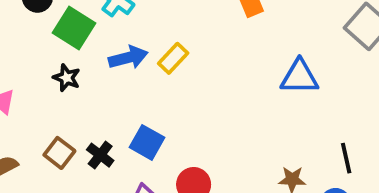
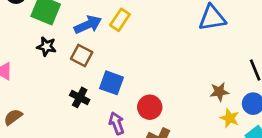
brown square: (59, 153) -> (82, 56), moved

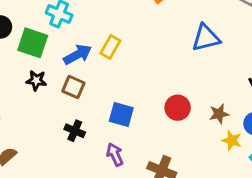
blue square: (112, 83) -> (121, 115), moved
red circle: (150, 107) -> (178, 108), moved

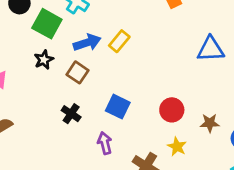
black star: (36, 80) -> (44, 60), turned 30
yellow star: (232, 140) -> (177, 147), moved

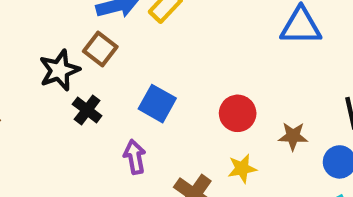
black star: (44, 60) -> (59, 70), moved, size x1.4
yellow star: (177, 147) -> (242, 169), turned 30

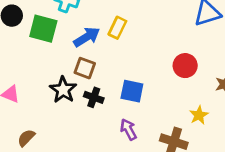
black cross: (87, 110) -> (94, 97), moved
red circle: (238, 113) -> (185, 66), moved

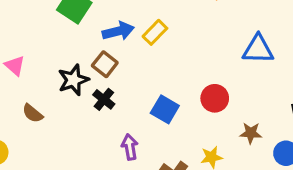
blue square: (132, 91) -> (165, 109), moved
brown semicircle: (26, 138) -> (33, 113), moved, turned -114

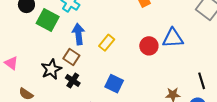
blue arrow: (118, 31) -> (79, 34), turned -78
yellow rectangle: (155, 32) -> (107, 43), moved
red circle: (215, 98) -> (149, 46), moved

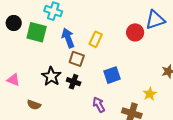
brown square: (71, 57) -> (77, 59), moved
blue square: (114, 84) -> (112, 75), turned -30

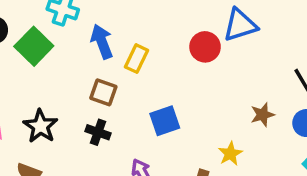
green square: (37, 32) -> (34, 46), turned 30
blue arrow: (68, 38) -> (102, 42), moved
black star: (51, 76) -> (40, 126), moved

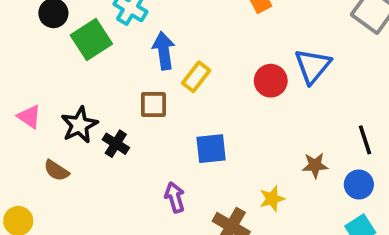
blue triangle: (240, 25) -> (313, 66), turned -45
brown square: (103, 92) -> (153, 104), turned -32
black cross: (98, 132) -> (116, 144), moved

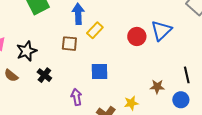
black cross: (116, 144) -> (44, 75), moved

